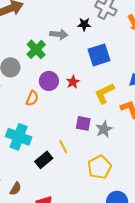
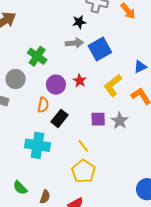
gray arrow: (59, 34) -> (74, 43), moved
black rectangle: (44, 160) -> (59, 118), moved
yellow pentagon: (99, 167) -> (83, 171), moved

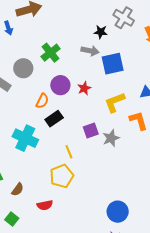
purple square: (98, 119) -> (91, 130), turned -35

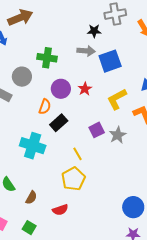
gray cross: (124, 18) -> (115, 14), turned -35
green cross: (51, 53) -> (47, 58), turned -36

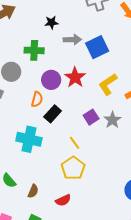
black star: (94, 31) -> (51, 23), moved
red star: (85, 89) -> (75, 77), size x1.5

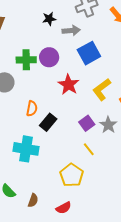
black star: (51, 23) -> (49, 19), moved
gray arrow: (72, 40) -> (71, 31), moved
purple circle: (51, 80) -> (49, 57), moved
yellow line: (75, 143) -> (89, 149), moved

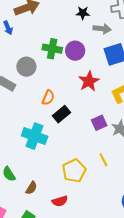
yellow line: (89, 149) -> (104, 160), moved

